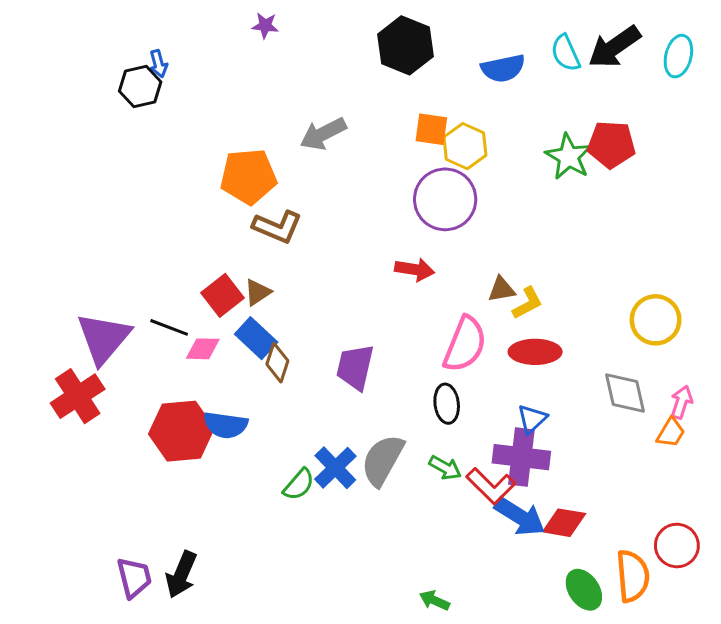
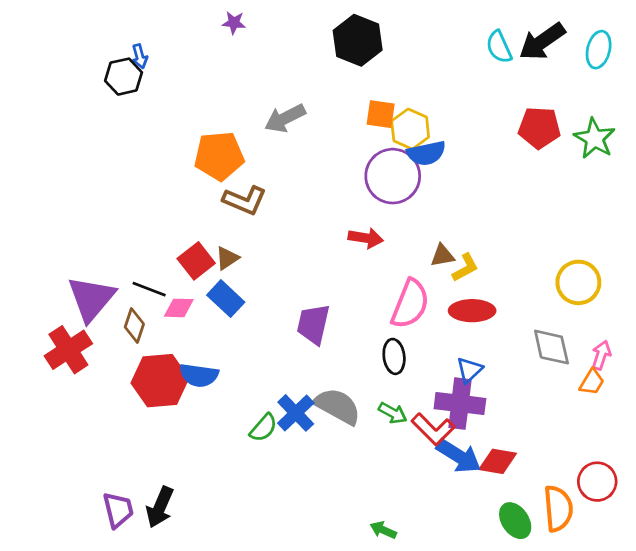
blue semicircle: (503, 68) -> (426, 153), moved
green star: (569, 157) -> (595, 138), moved
brown diamond: (277, 363) -> (134, 325), moved
gray semicircle: (383, 460) -> (338, 406), turned 90

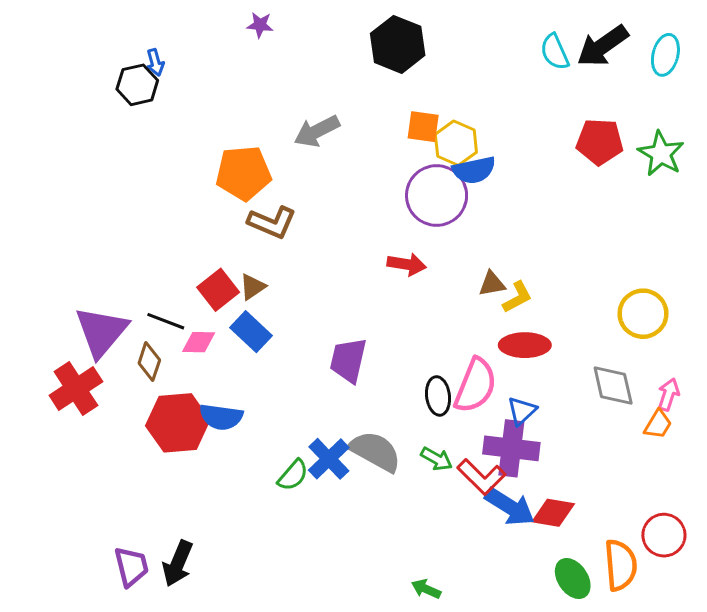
pink semicircle: (410, 304) -> (475, 386), moved

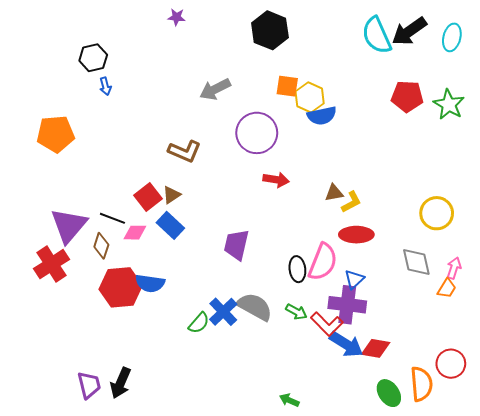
cyan semicircle: (555, 52) -> (377, 35), size x1.5
blue arrow: (155, 62) -> (105, 86), moved
orange pentagon: (244, 173) -> (56, 134), moved
purple circle: (437, 195) -> (257, 133), moved

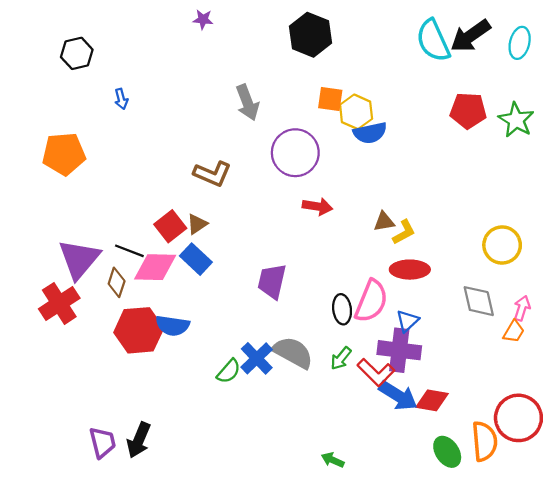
black hexagon: (93, 58) -> (77, 53), moved
gray arrow: (215, 89) -> (247, 102), turned -84
pink diamond: (135, 233) -> (155, 267), size x1.6
green arrow: (296, 312) -> (341, 358), turned 100
red circle: (451, 364) -> (518, 418), size x1.4

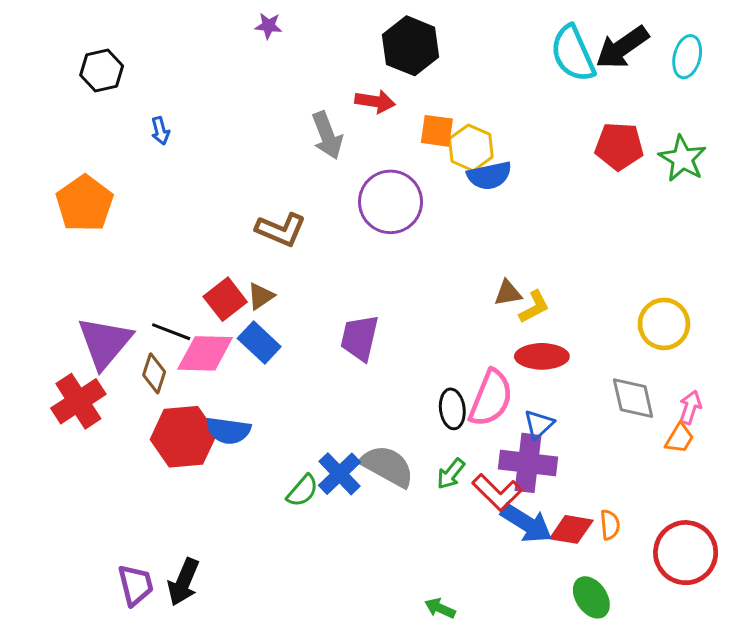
orange pentagon: (64, 154) -> (85, 203), turned -30
red arrow: (317, 206) -> (375, 101), moved
purple trapezoid: (272, 281) -> (360, 338), moved
orange semicircle: (485, 441) -> (610, 525), moved, size x0.6

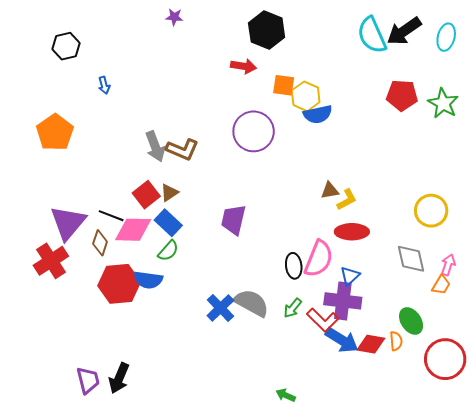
gray arrow: (327, 135) -> (155, 146), moved
green semicircle: (302, 491) -> (168, 251), moved
green ellipse: (591, 597) -> (411, 321), moved

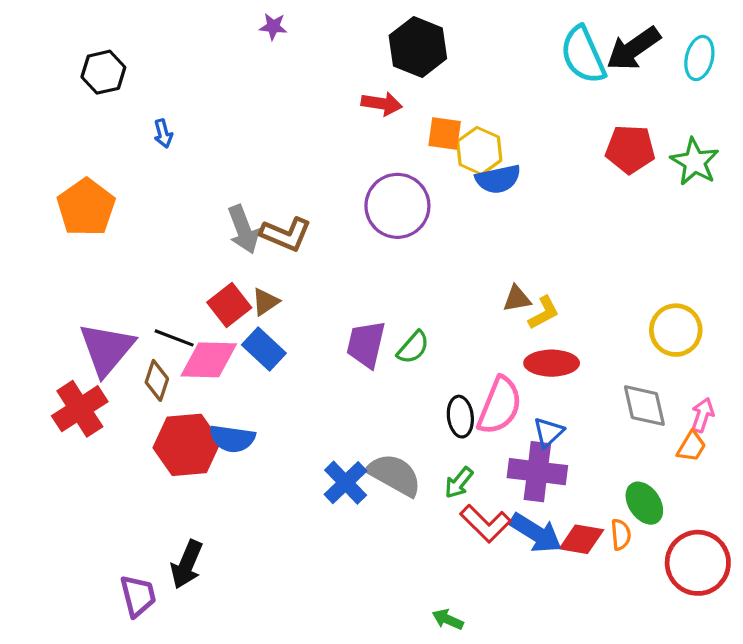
green semicircle: (168, 251) -> (413, 347), moved
red L-shape: (323, 320) -> (486, 524), moved
black arrow: (119, 378) -> (187, 564), moved

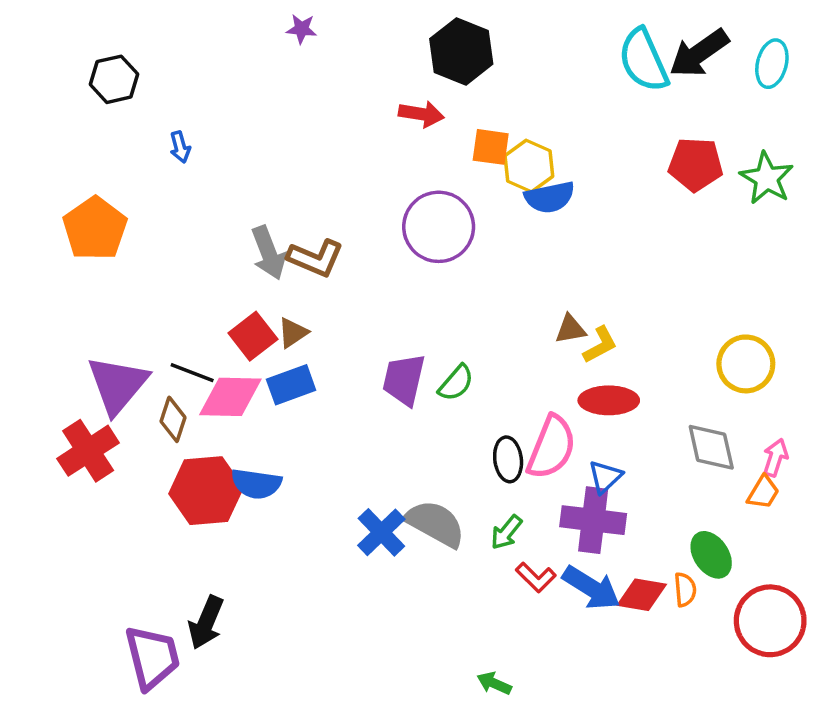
blue rectangle: (264, 349) -> (291, 385), turned -63
red L-shape: (486, 524) -> (536, 577), size x0.7
purple trapezoid: (138, 596) -> (152, 657), size x1.4

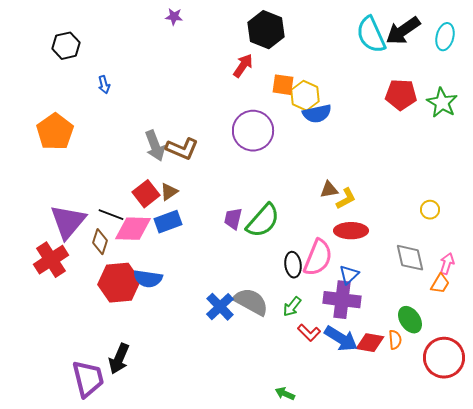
red arrow: (421, 114) -> (243, 66), turned -65
yellow circle: (746, 364) -> (430, 210), size x0.6
purple trapezoid: (404, 380) -> (233, 219), size x0.7
green semicircle: (456, 383) -> (263, 221), size x1.6

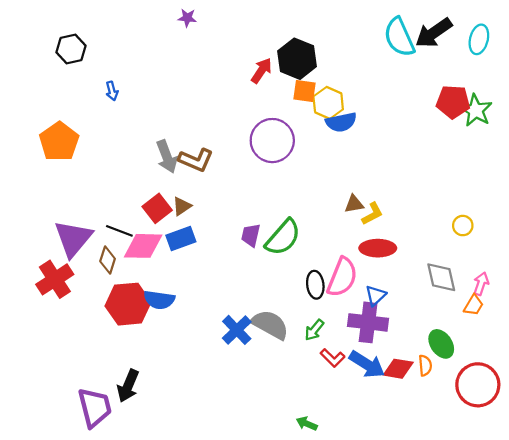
black hexagon: (266, 30) -> (297, 59), moved
red pentagon: (401, 95) -> (453, 102), moved

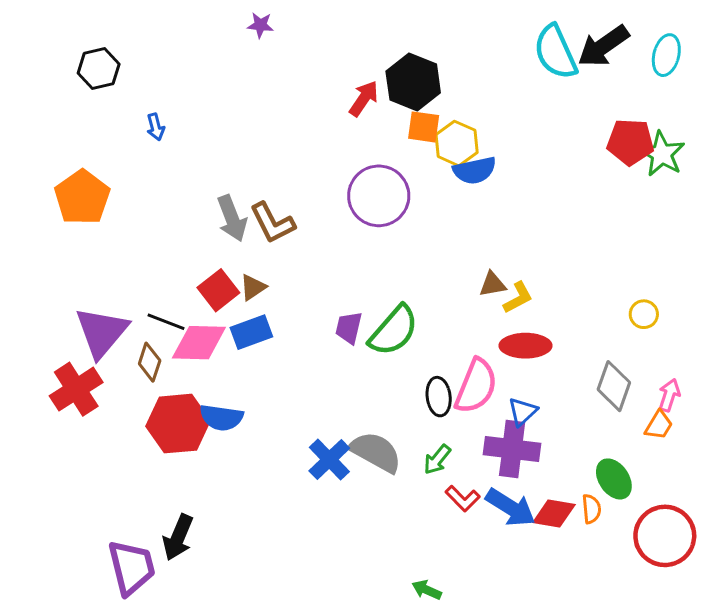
brown L-shape: (196, 160) -> (272, 223), turned 40
gray diamond: (441, 277) -> (614, 386), turned 32

